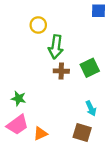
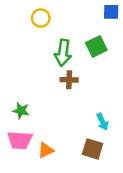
yellow circle: (38, 25) -> (41, 18), moved
green square: (90, 68) -> (96, 46), moved
pink trapezoid: (17, 125) -> (20, 140), turned 40

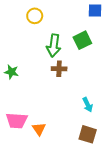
green star: (21, 111) -> (11, 72), moved
brown square: (93, 149) -> (88, 134), moved
orange triangle: (46, 150) -> (39, 129), turned -40

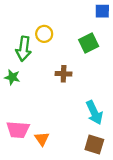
yellow circle: (35, 16) -> (44, 34), moved
green arrow: (54, 45) -> (24, 49), moved
cyan arrow: (88, 105) -> (94, 113), size x1.5

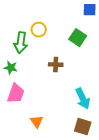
green square: (89, 43) -> (78, 38), turned -30
pink trapezoid: (18, 130) -> (16, 94), moved, turned -75

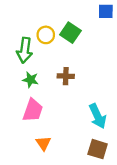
green square: (78, 38) -> (70, 33), moved
green star: (11, 68) -> (30, 80), moved
pink trapezoid: (16, 94) -> (33, 110), moved

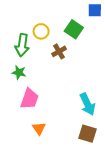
green square: (70, 33) -> (74, 29), moved
brown cross: (66, 76) -> (59, 51), moved, turned -32
green star: (30, 80) -> (19, 72), moved

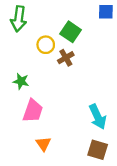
green square: (74, 29) -> (71, 32), moved
yellow circle: (41, 31) -> (46, 45), moved
green arrow: (22, 45) -> (19, 19), moved

